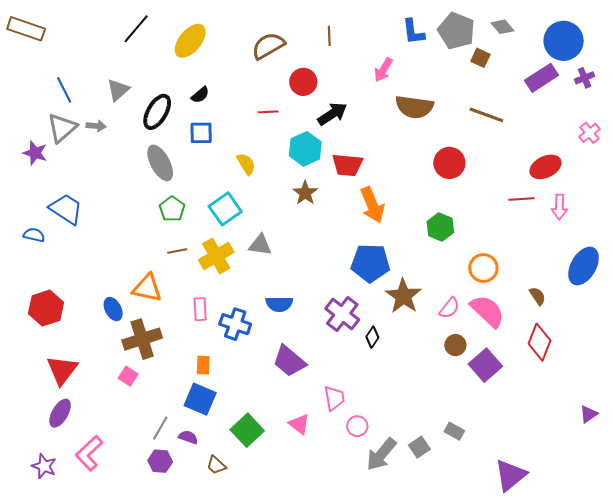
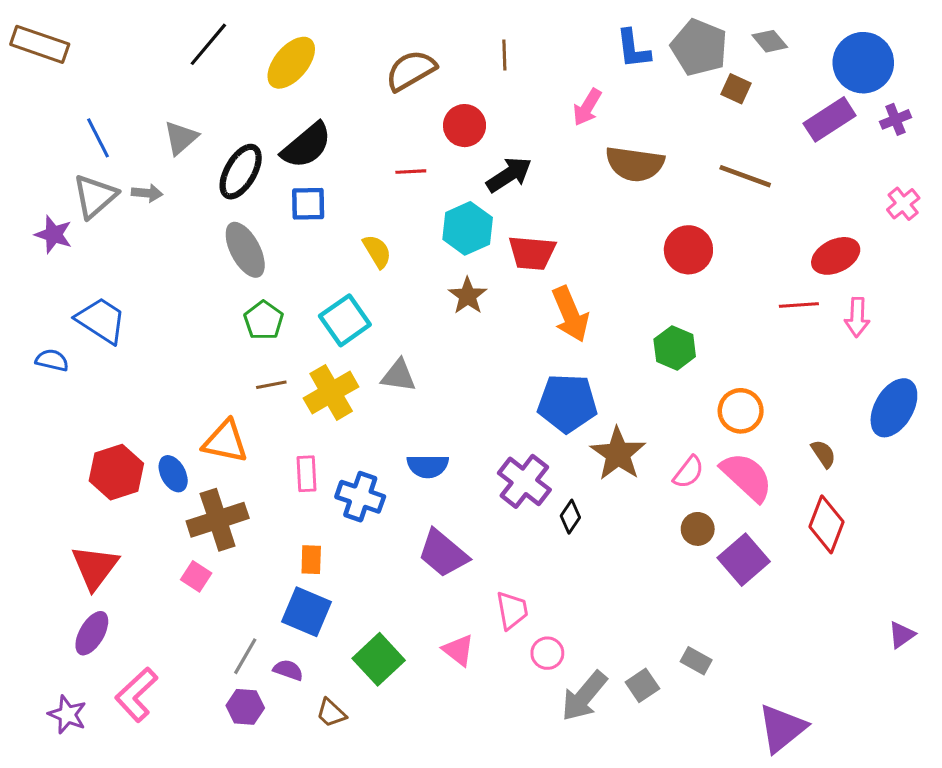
black semicircle: (200, 95) -> (307, 146), size x1.8
red hexagon: (46, 308) -> (116, 472), moved

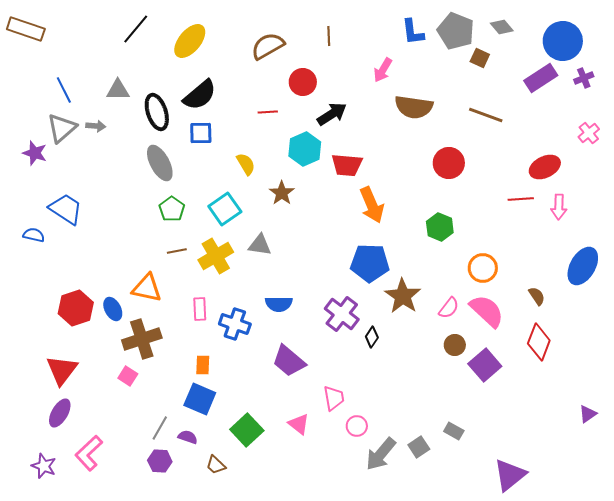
gray triangle: (181, 138) -> (118, 90), turned 40
black ellipse: (241, 172) -> (157, 112), turned -48
brown star: (468, 296) -> (282, 193), moved

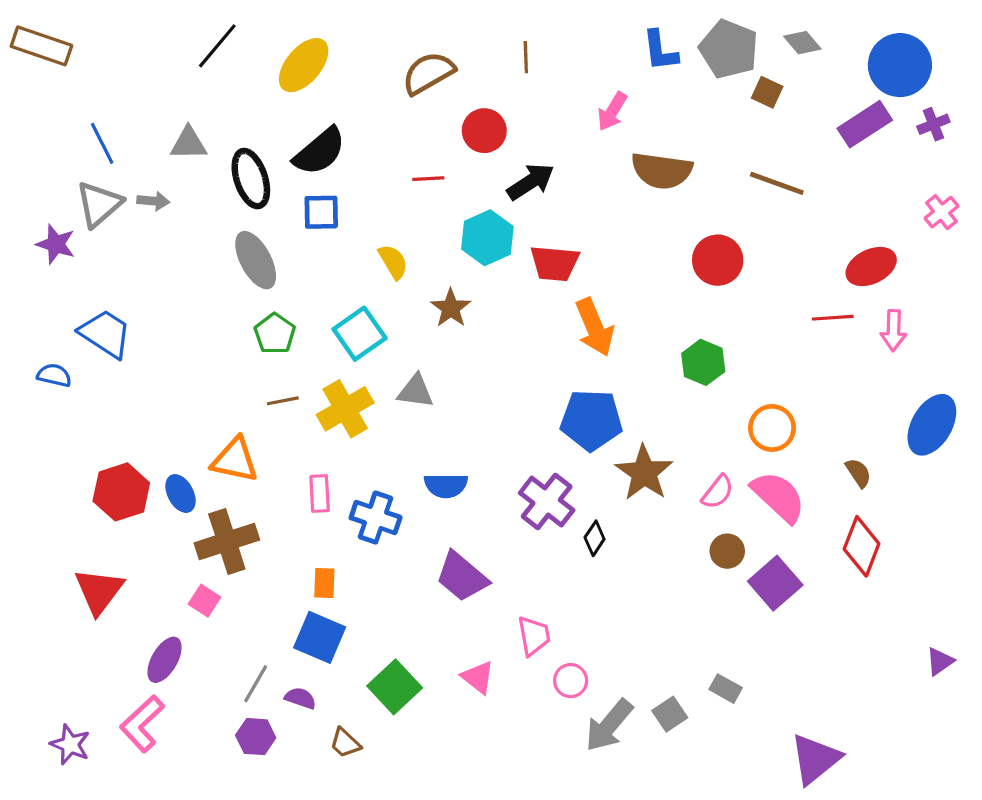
purple ellipse: (60, 413) -> (165, 660), moved

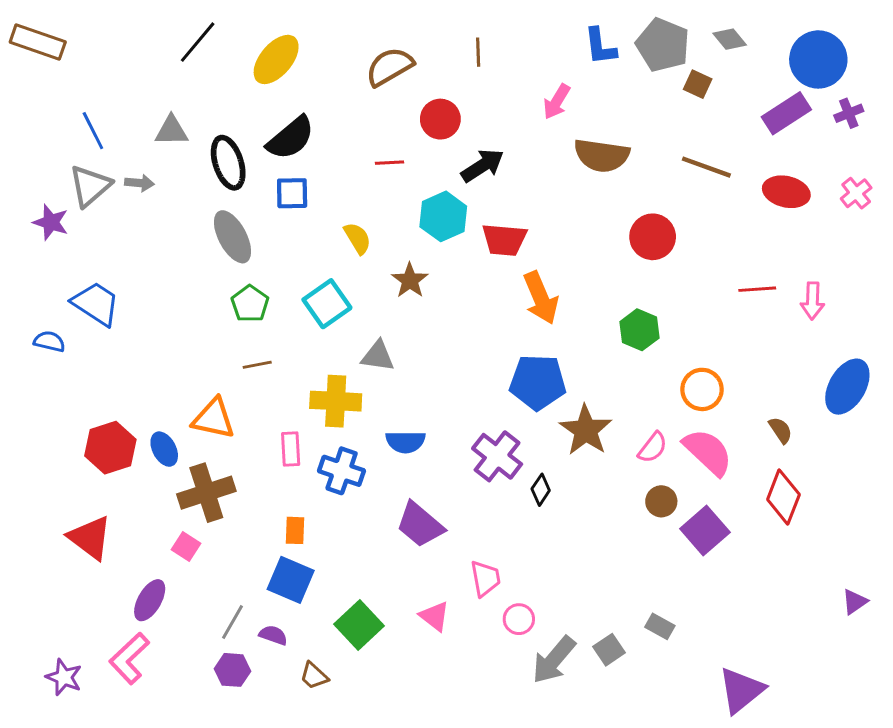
red ellipse: (871, 267) -> (786, 192), moved, turned 39
yellow cross: (345, 409) -> (336, 401), moved, turned 33
red triangle: (99, 591) -> (90, 538), turned -30

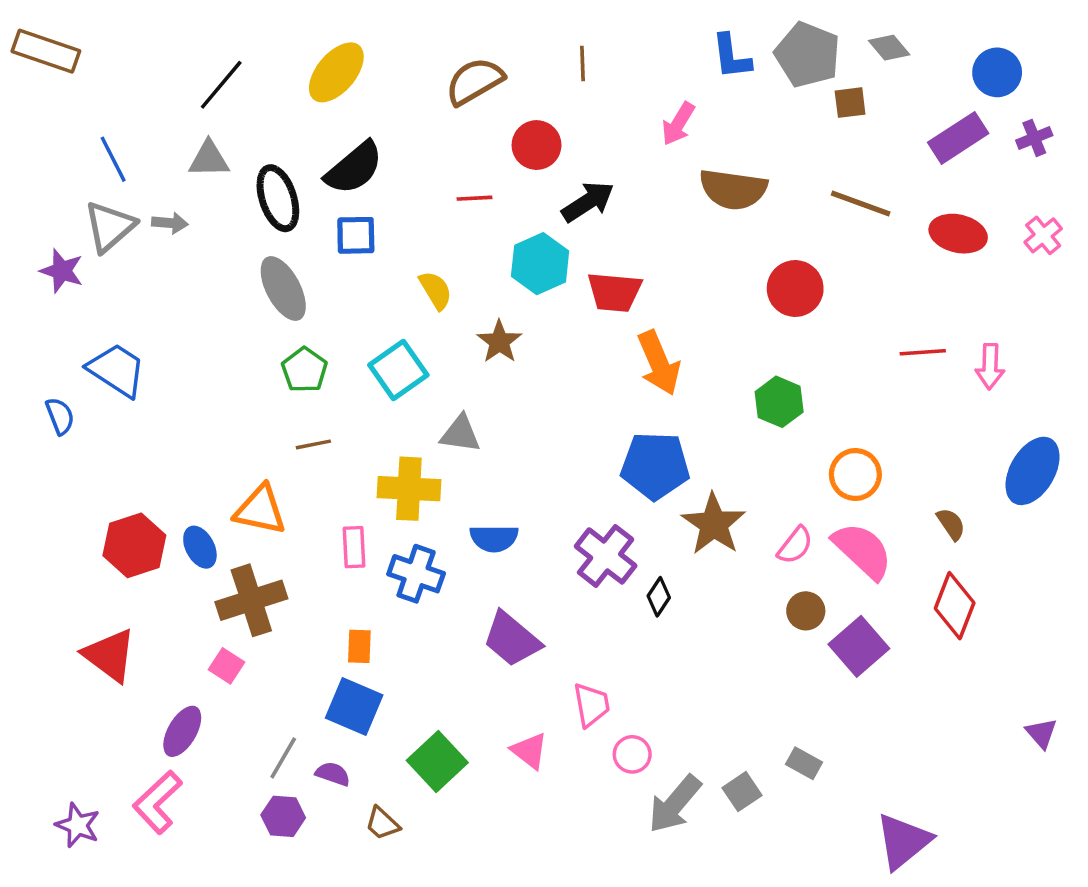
black line: (198, 42) -> (221, 85), moved
blue circle: (818, 59) -> (997, 72), size x0.7
brown square: (698, 84) -> (850, 103), turned -32
blue semicircle: (49, 341) -> (60, 416), turned 56
purple triangle: (855, 602) -> (1041, 733), turned -36

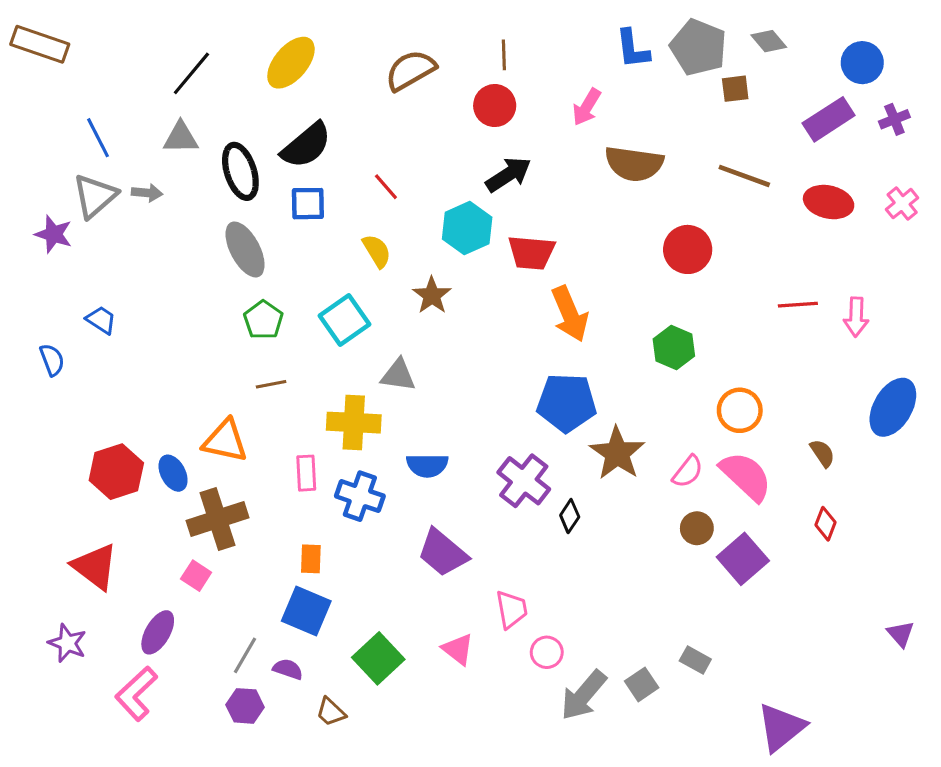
red circle: (537, 145) -> (495, 106), moved
red line: (475, 198) -> (386, 187), moved, turned 52
blue trapezoid: (117, 370) -> (101, 320), size x0.6
red diamond: (955, 606) -> (825, 524), size x0.6
purple star: (78, 825) -> (67, 643), moved

